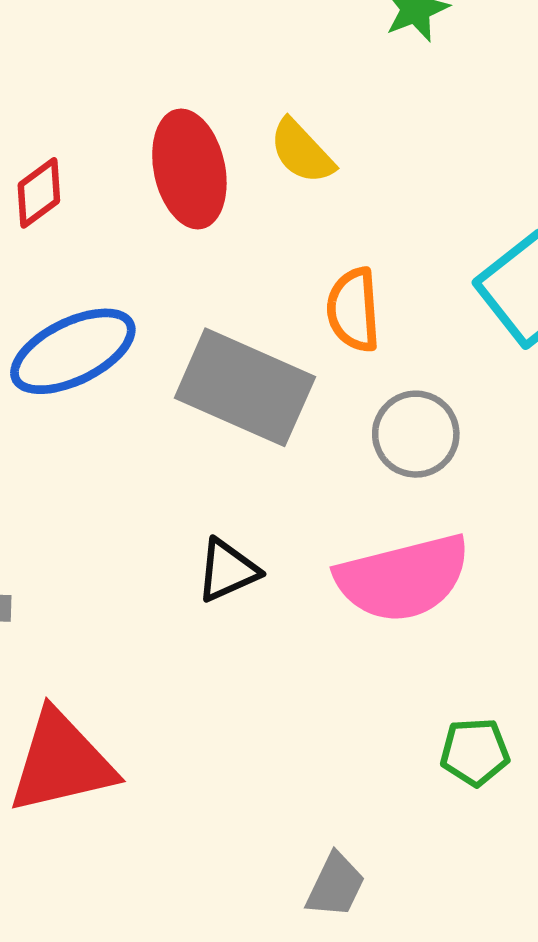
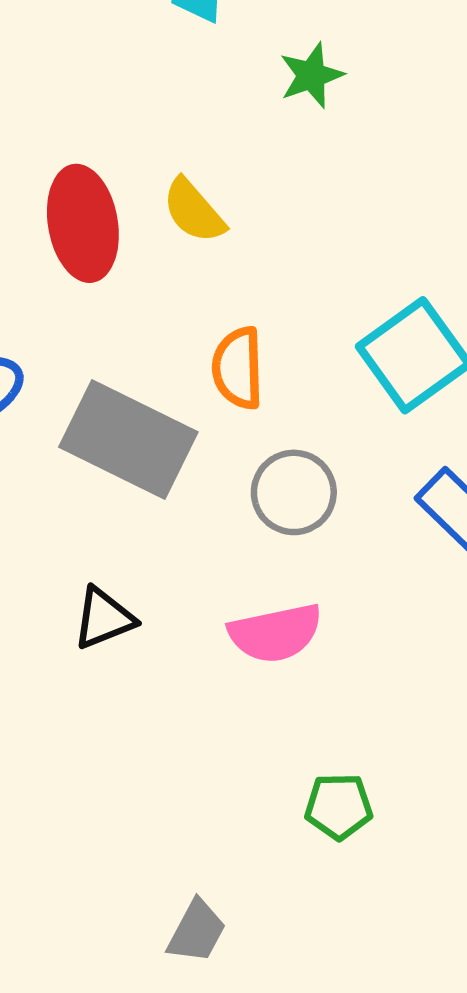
pink semicircle: (403, 578) -> (275, 633), size x0.7

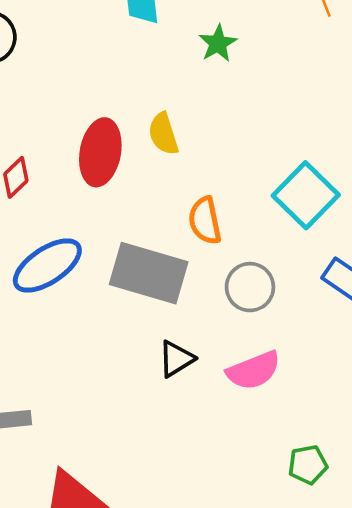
yellow semicircle: (194, 211) -> (163, 134), turned 33
red ellipse: (83, 223) -> (100, 152), turned 30
black triangle: (104, 618) -> (176, 359), moved

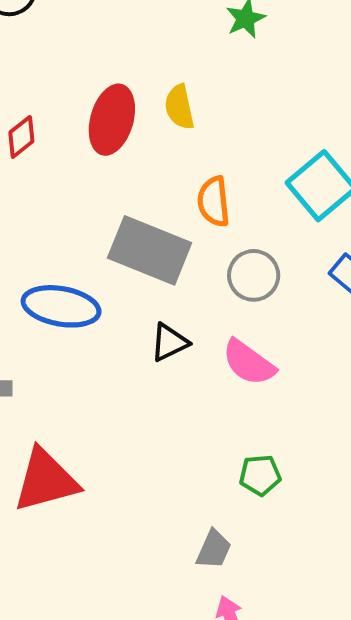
blue ellipse: (47, 266) -> (61, 306), moved, turned 38
pink semicircle: (254, 370) -> (249, 363), turned 52
green pentagon: (308, 465) -> (260, 475), moved

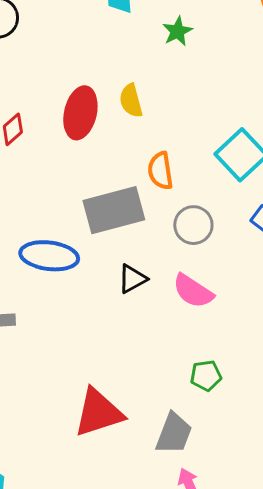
gray rectangle: (150, 250) -> (114, 210), turned -34
red triangle: (46, 480) -> (98, 413), moved
gray trapezoid: (214, 549) -> (174, 433), size x1.4

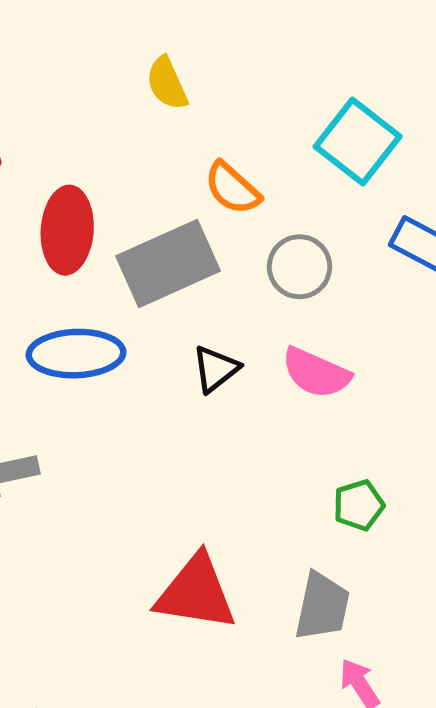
red ellipse: (80, 113) -> (67, 230), moved
orange semicircle: (160, 171) -> (232, 188), turned -30
red triangle: (98, 413) -> (196, 593), turned 36

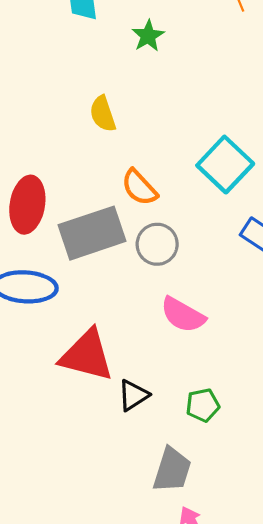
gray circle: (300, 267) -> (157, 244), moved
black triangle: (216, 369) -> (133, 395), moved
red triangle: (196, 593) -> (87, 355), moved

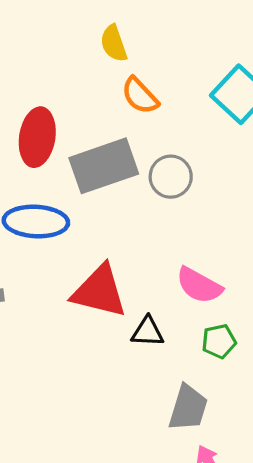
orange semicircle: (139, 187) -> (140, 96), moved
pink semicircle: (183, 315) -> (199, 285), moved
black triangle: (133, 395) -> (148, 332), turned 36

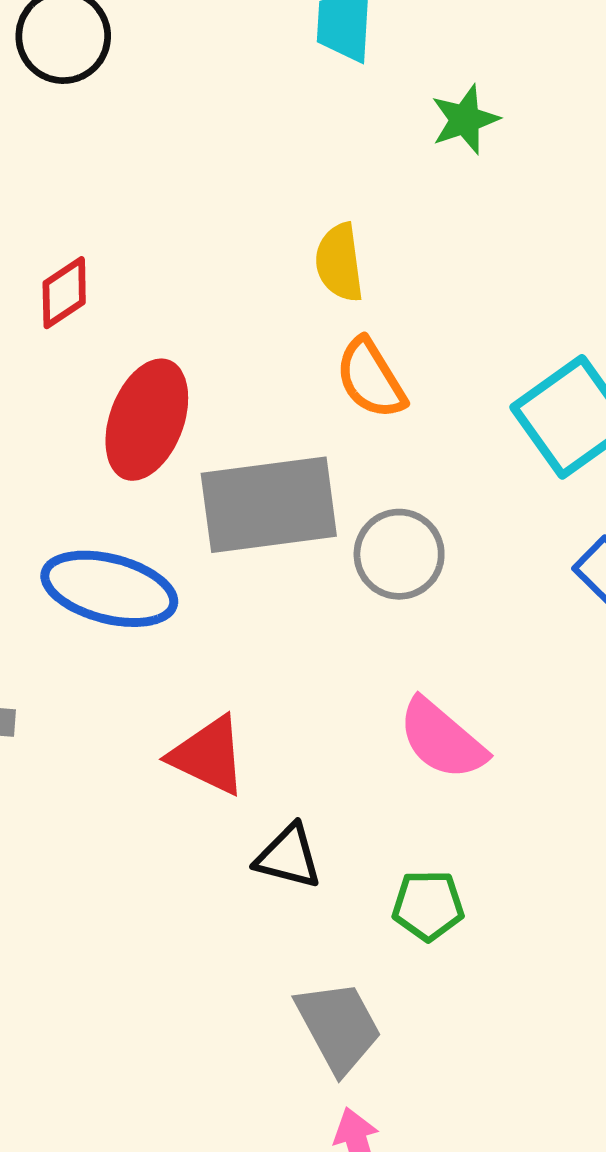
pink semicircle: (199, 285) -> (442, 739), moved
red triangle: (99, 291) -> (208, 755), size x0.7
gray trapezoid: (188, 408) -> (338, 1027), turned -57

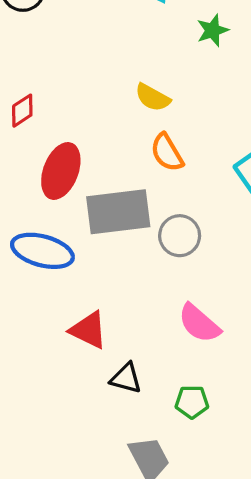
yellow semicircle: (339, 262) -> (153, 97), turned -54

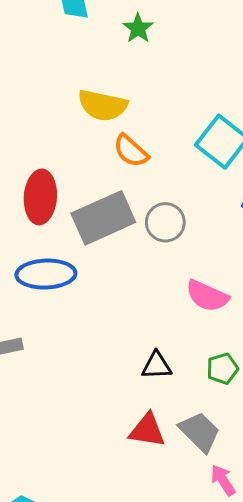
yellow semicircle: (153, 97) -> (103, 105), size x1.4
red triangle: (89, 330) -> (147, 430), moved

